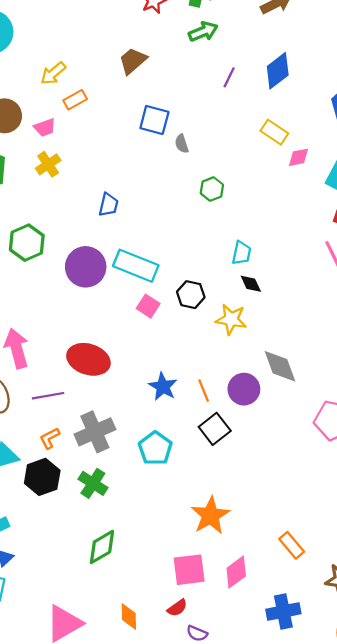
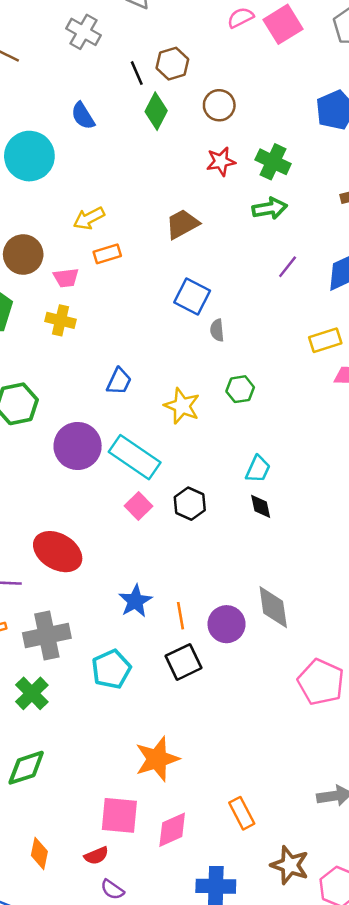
yellow rectangle: (274, 132) -> (325, 340), turned -64
yellow cross: (48, 164) -> (61, 320), turned 35
yellow star: (231, 319) -> (182, 406), moved

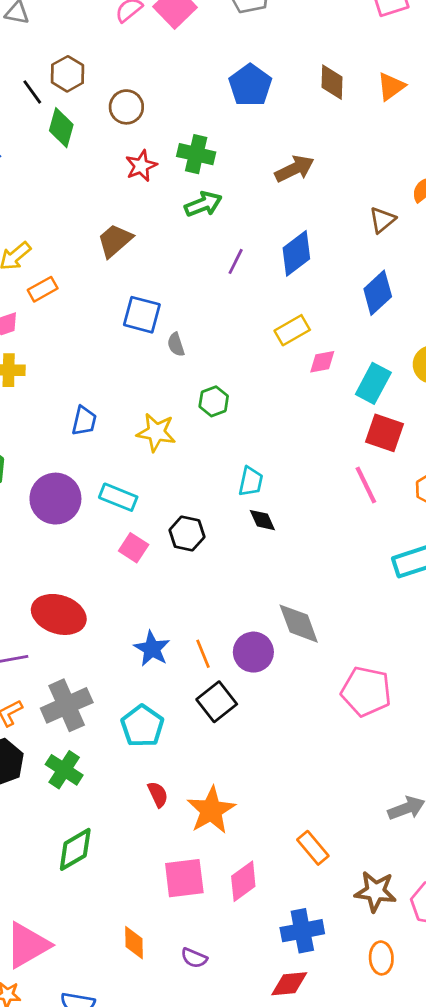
cyan rectangle: (135, 457) -> (118, 497), size x0.7
orange diamond: (39, 853) -> (134, 943), moved
red semicircle: (96, 856) -> (158, 794), moved, turned -80

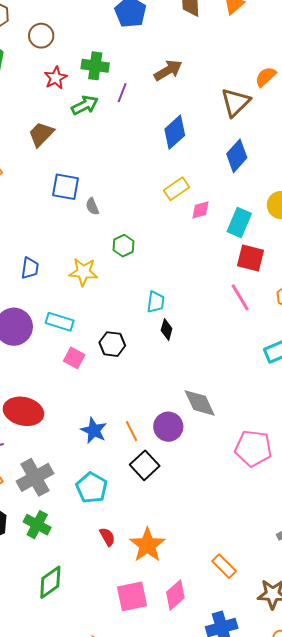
green arrow: (203, 204) -> (85, 105), moved
brown triangle: (382, 220) -> (236, 102), size x1.5
purple line: (236, 261) -> (122, 93), moved
black diamond: (262, 520) -> (167, 329), turned 45

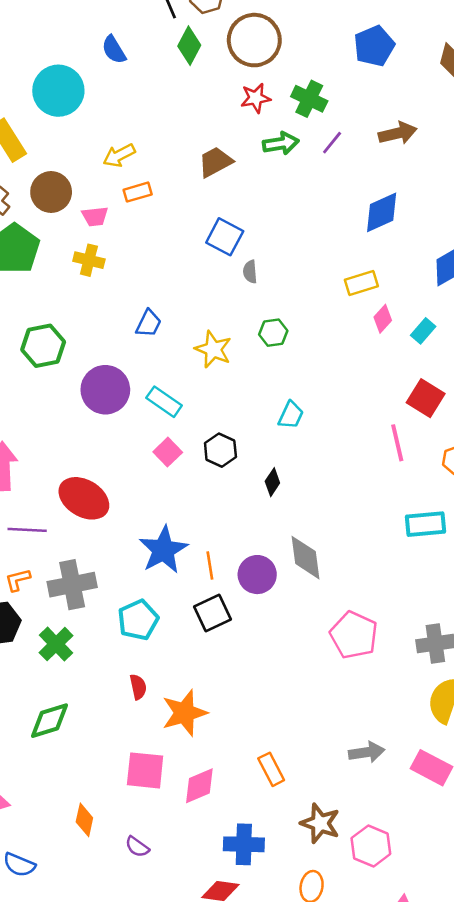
brown circle: (41, 36) -> (254, 40), size x1.6
pink diamond: (200, 210) -> (383, 319), turned -50
cyan rectangle: (239, 222) -> (423, 331), moved, size x0.7
black diamond: (167, 329) -> (272, 482), moved
blue star: (94, 430) -> (163, 550), size x1.4

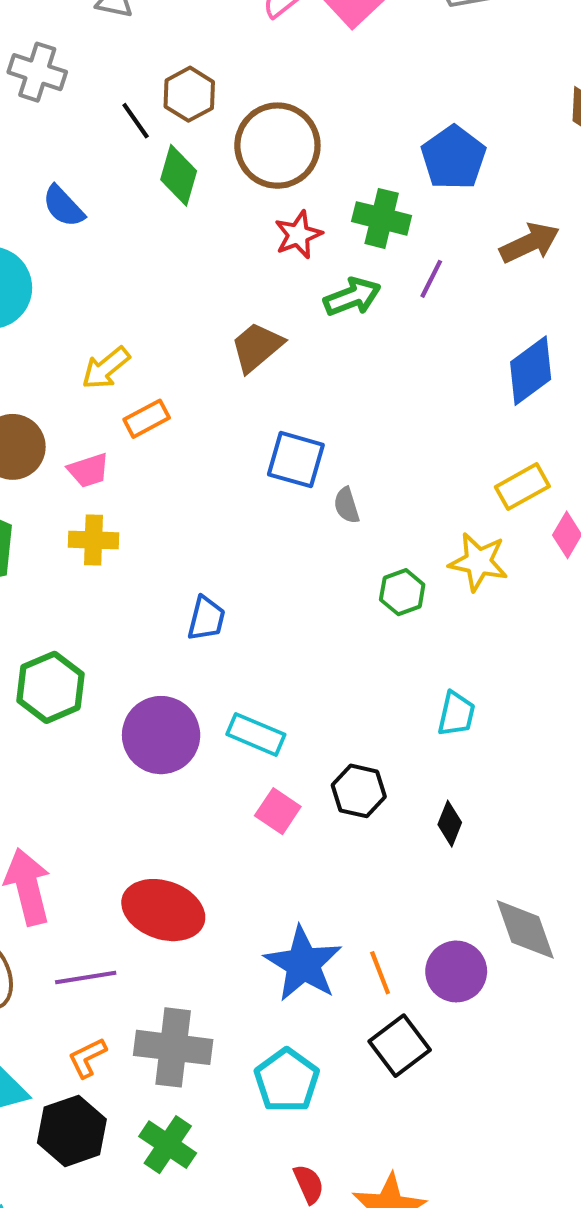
blue pentagon: (374, 46) -> (453, 158), moved
yellow star: (213, 349) -> (478, 562), moved
gray cross: (72, 585) -> (173, 1047), turned 30

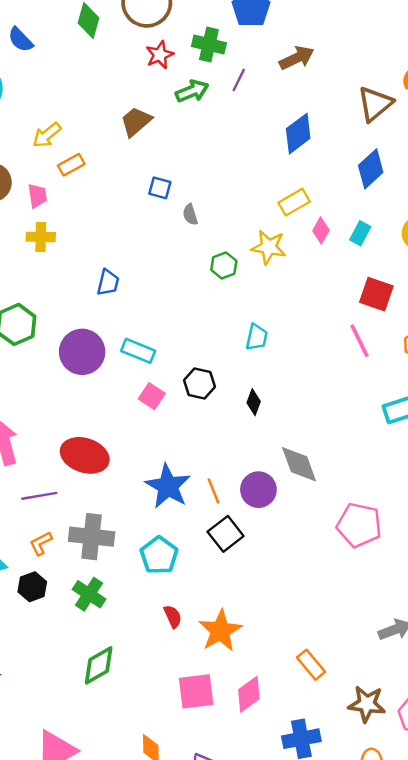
blue square: (296, 460) -> (160, 188), size x0.7
pink trapezoid: (88, 470) -> (37, 196), turned -80
black hexagon: (72, 1131) -> (32, 587), size x0.7

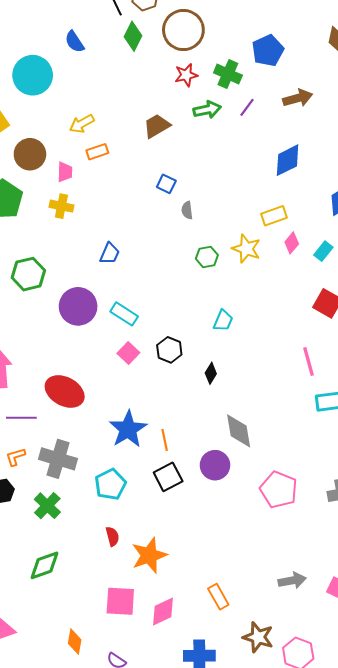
pink line: (360, 341) -> (309, 361), moved
purple circle: (258, 490) -> (215, 465), moved

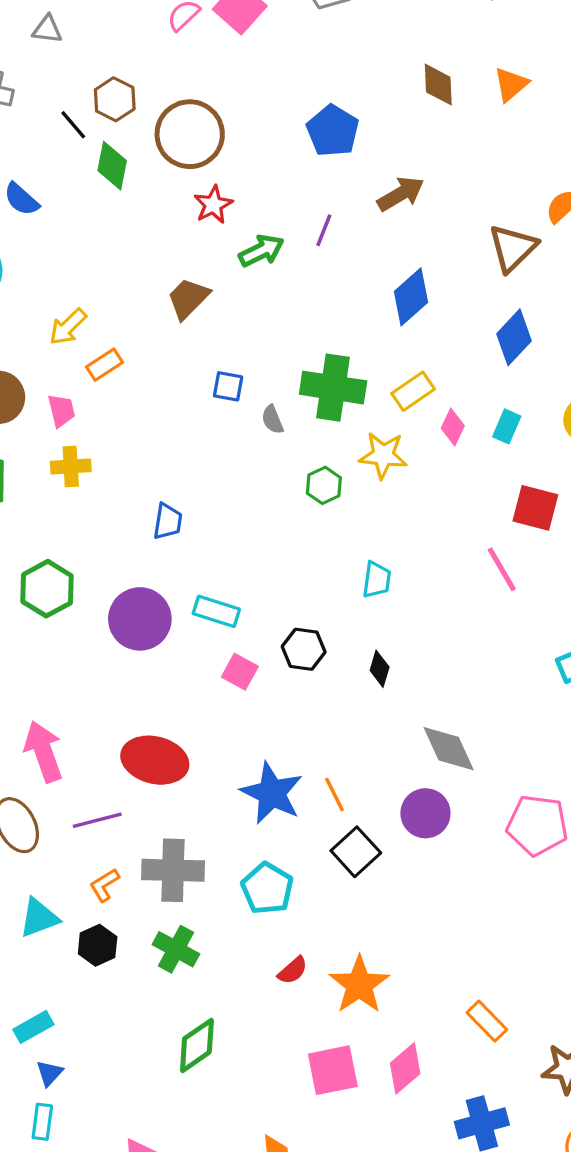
green cross: (228, 74) -> (333, 388), moved, size x1.4
pink line: (309, 361) -> (502, 569), moved
red semicircle: (112, 536) -> (293, 970), turned 78

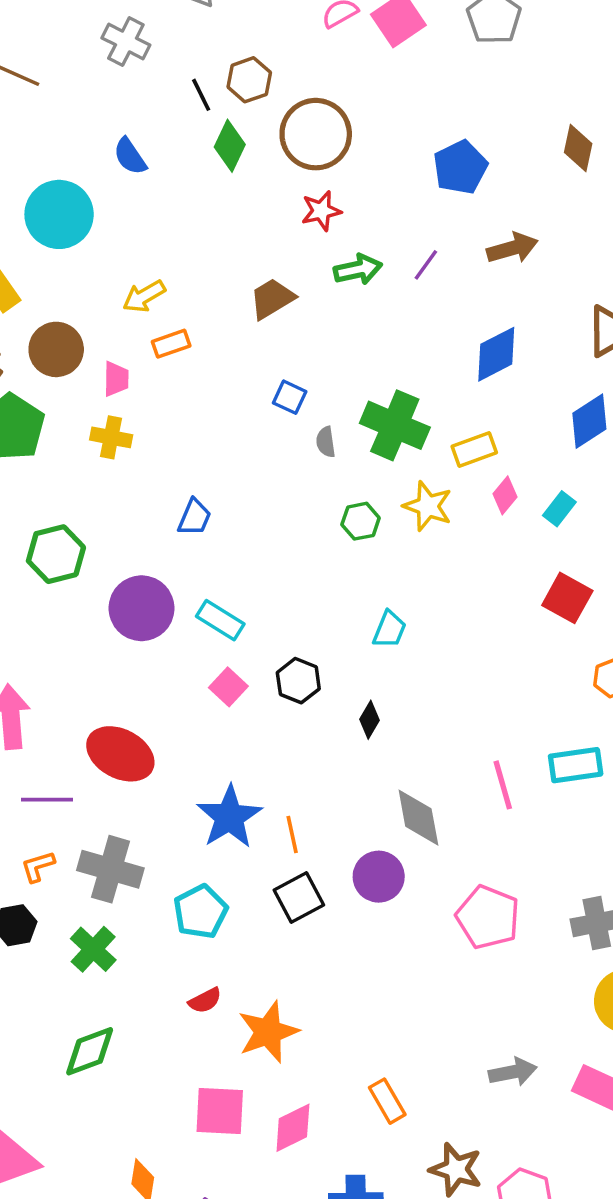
pink line: (502, 569) -> (503, 785), moved

